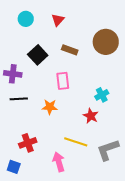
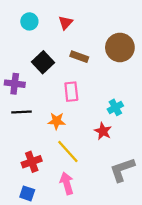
yellow line: (76, 142) -> (68, 152), moved, turned 30
blue square: (14, 167) -> (27, 193), moved

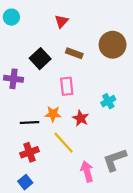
cyan circle: (29, 21) -> (11, 17), moved
black line: (21, 112) -> (29, 122), moved
red star: (103, 131) -> (81, 118), moved
pink arrow: (67, 183) -> (87, 171), moved
blue square: (27, 193) -> (25, 182), turned 32

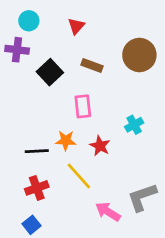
cyan circle: (11, 17) -> (29, 21), moved
purple cross: (14, 79) -> (17, 50), moved
pink arrow: (87, 171) -> (108, 212), turned -42

